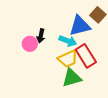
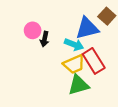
pink circle: (30, 44) -> (33, 30), moved

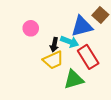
black arrow: (45, 39) -> (54, 45), moved
yellow trapezoid: (74, 64) -> (53, 60), moved

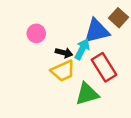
cyan arrow: (70, 42) -> (82, 49), turned -84
black arrow: (54, 45) -> (64, 53), turned -88

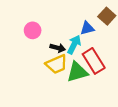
blue triangle: (97, 31) -> (87, 28), size x0.6
green triangle: (87, 94) -> (77, 72), moved

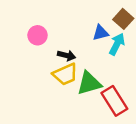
cyan arrow: (74, 45) -> (117, 44), moved
red rectangle: (94, 61) -> (114, 101), moved

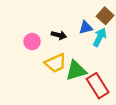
pink circle: (37, 35) -> (32, 42), moved
black arrow: (66, 55) -> (59, 35), moved

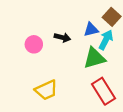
yellow trapezoid: (56, 63) -> (46, 90), moved
green triangle: (76, 71) -> (94, 58), moved

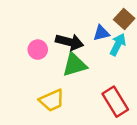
black arrow: (62, 37) -> (70, 42), size x1.5
green triangle: (94, 58) -> (75, 65), moved

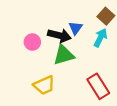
blue triangle: (101, 33) -> (76, 28), moved, turned -40

